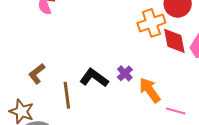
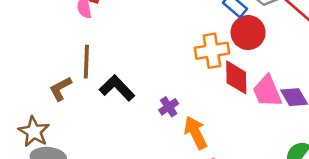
black L-shape: (94, 78) -> (117, 88), moved
brown line: (67, 95) -> (86, 62), moved

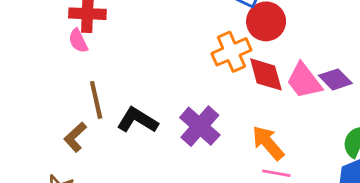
purple cross: (169, 107) -> (200, 126), size x1.8
orange arrow: (196, 133) -> (268, 143), moved

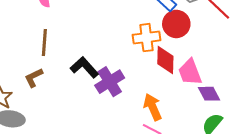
purple diamond: (335, 79) -> (209, 94), moved
black L-shape: (137, 120) -> (84, 67), moved
brown L-shape: (75, 137) -> (34, 78), moved

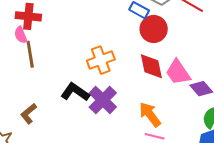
orange cross: (146, 38) -> (101, 60), moved
brown line: (44, 42) -> (30, 54), moved

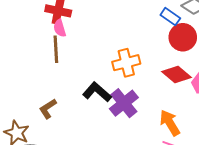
pink semicircle: (21, 35) -> (60, 28), moved
red diamond: (151, 66) -> (176, 74), turned -44

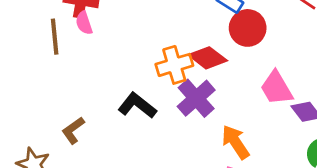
brown line: (56, 49) -> (55, 37), moved
red diamond: (176, 74) -> (208, 58), moved
purple cross: (124, 103) -> (196, 98), moved

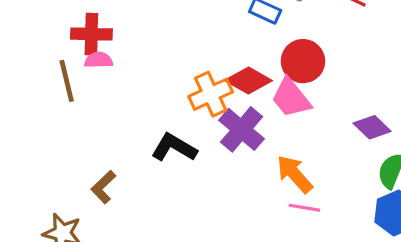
pink semicircle: (84, 23) -> (99, 60), turned 115
red circle: (248, 28) -> (303, 61), moved
pink trapezoid: (276, 88) -> (291, 98), moved

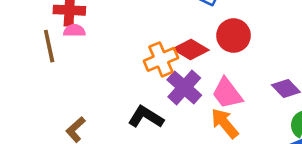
pink trapezoid: (291, 98) -> (227, 93), moved
black L-shape: (174, 148) -> (146, 117), moved

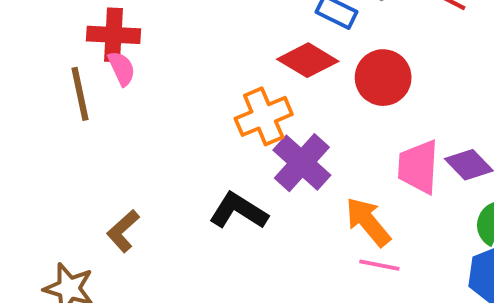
pink semicircle: (74, 31) -> (122, 68), turned 65
red diamond: (191, 50) -> (308, 60), moved
pink trapezoid: (227, 93) -> (418, 167), moved, turned 40

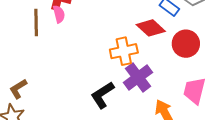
black L-shape: (239, 211) -> (102, 95), turned -76
brown L-shape: (123, 231) -> (18, 89), moved

